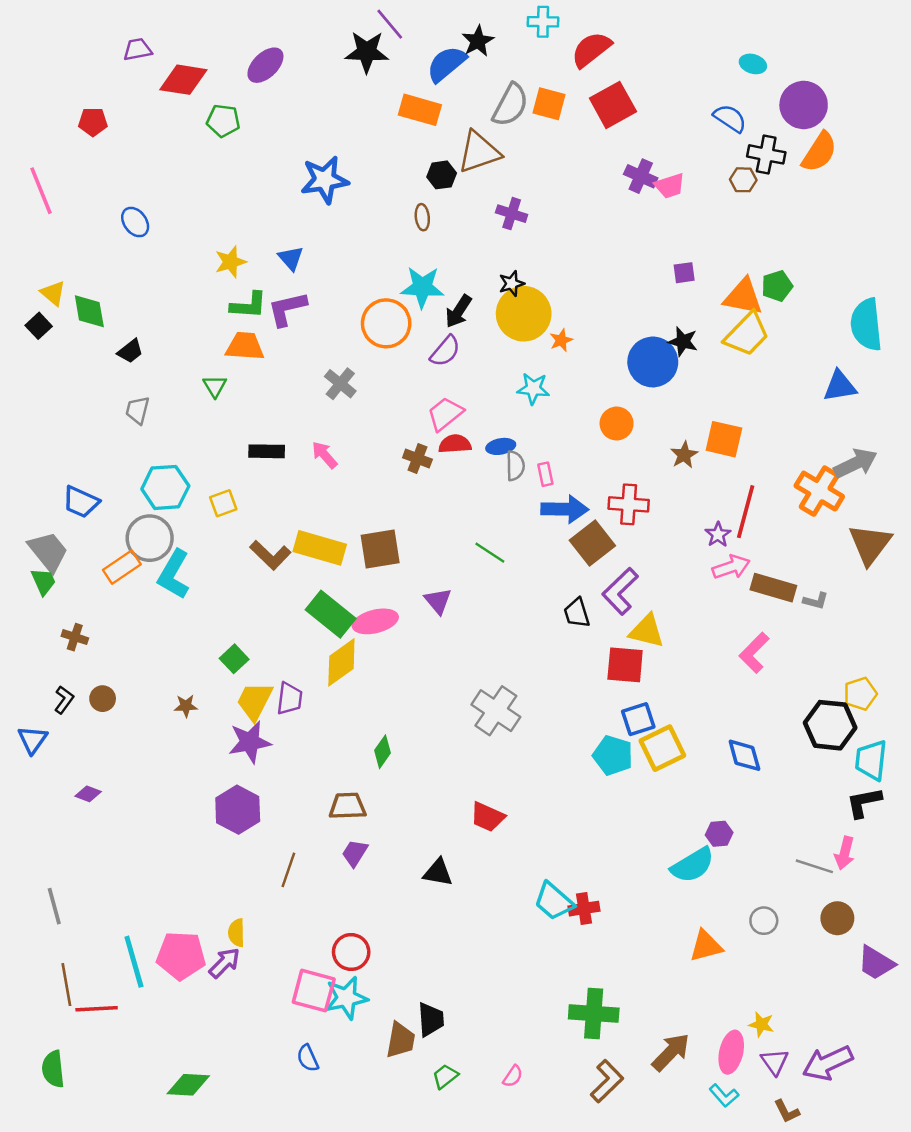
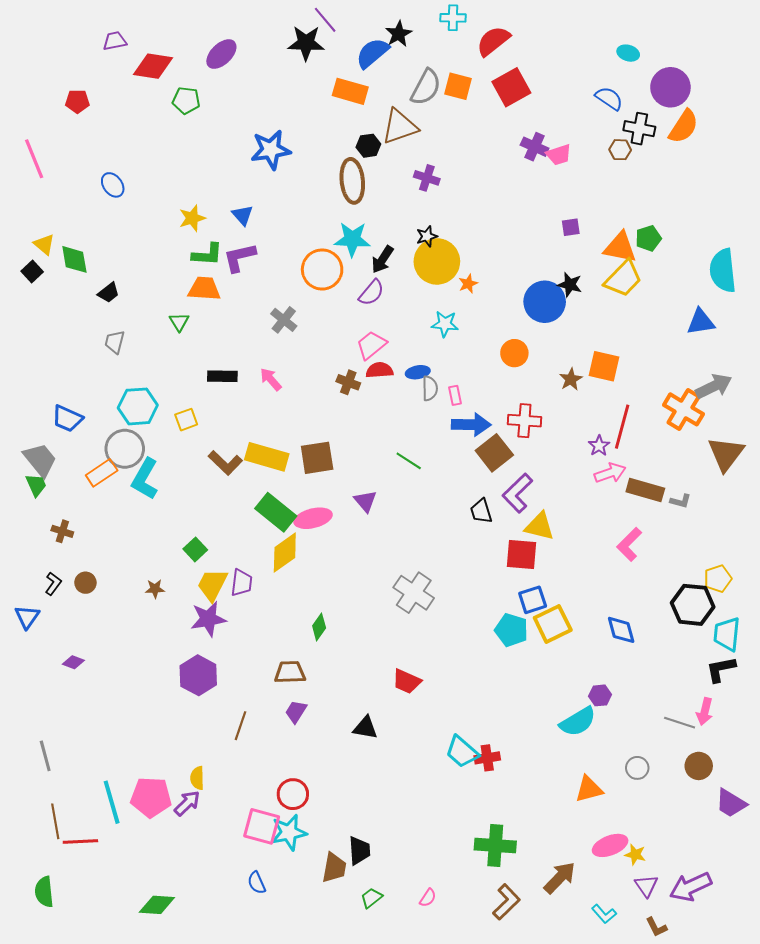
brown ellipse: (422, 217) -> (352, 181), size x2.0
pink ellipse: (731, 1052) -> (610, 845), moved, turned 56

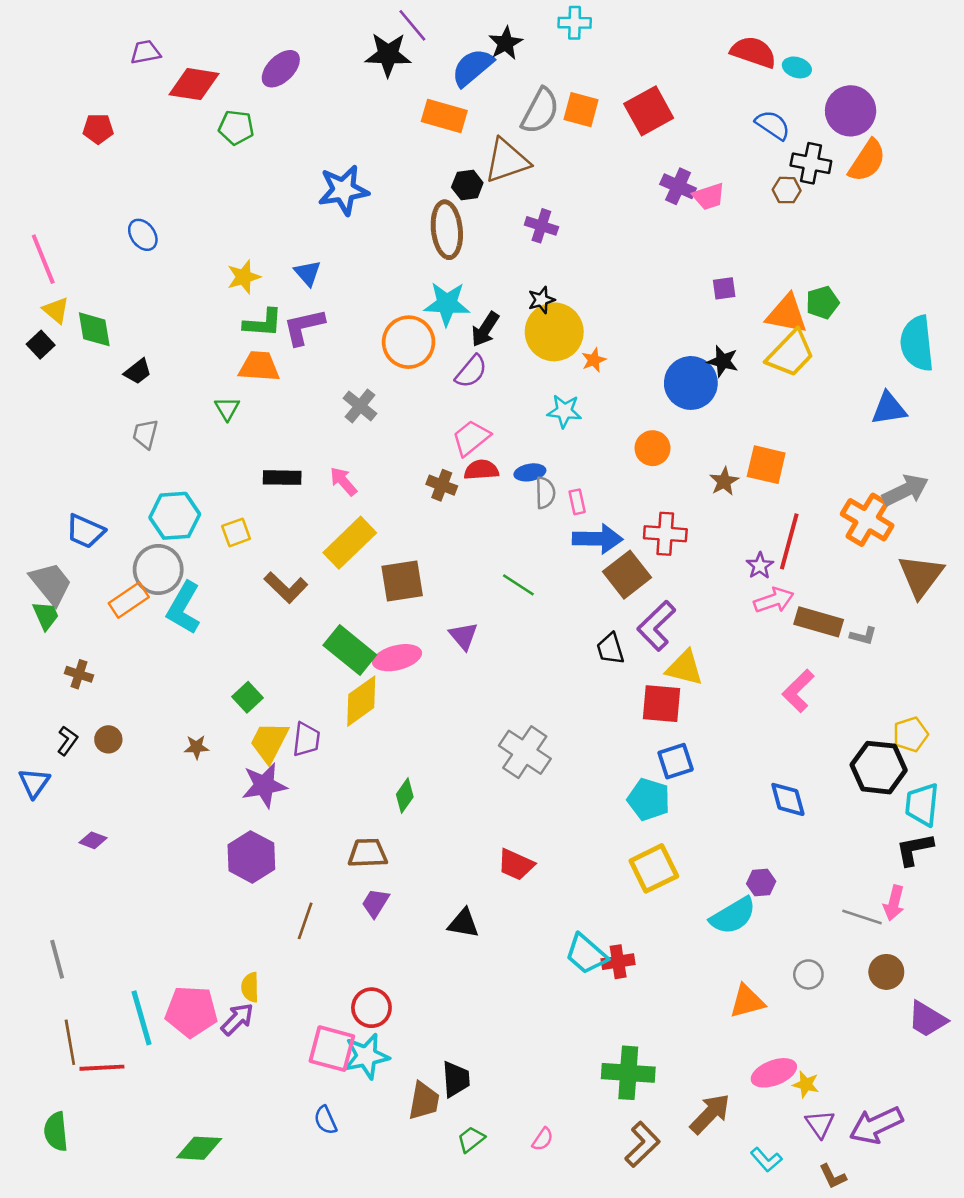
red semicircle: (493, 41) -> (753, 52), moved, turned 57
pink line: (34, 159) -> (43, 259), moved
yellow rectangle: (267, 457) -> (350, 543), moved, turned -60
yellow square: (553, 624) -> (654, 868), moved

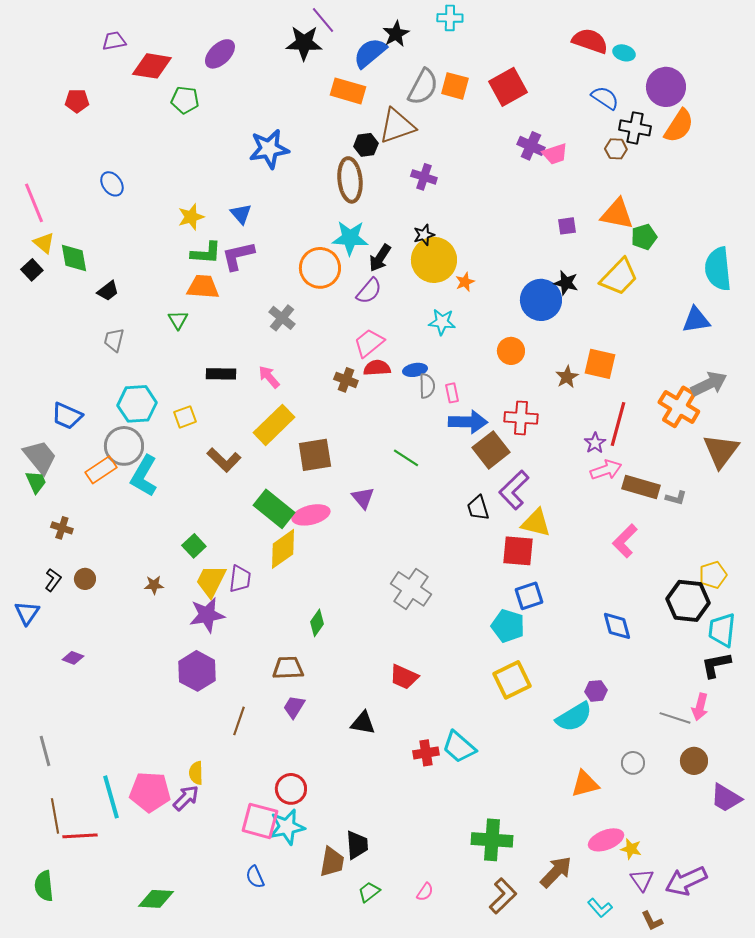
orange triangle: (787, 314) -> (617, 214), moved
red cross: (618, 962) -> (426, 753), moved

